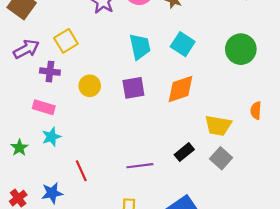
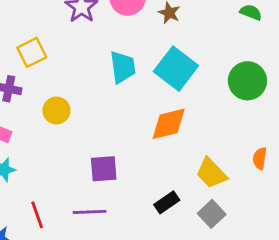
cyan square: (183, 44) -> (176, 69), size x1.4
purple square: (133, 88) -> (104, 169), moved
yellow trapezoid: (218, 126) -> (211, 173), turned 32
purple line: (140, 166) -> (90, 212), moved

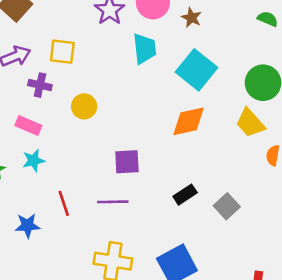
yellow square: (32, 52) -> (62, 52), turned 32
cyan trapezoid: (123, 67) -> (144, 49), moved
yellow trapezoid: (211, 173) -> (250, 123), moved

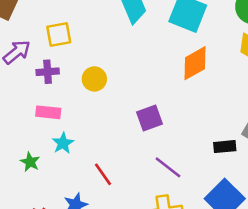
black rectangle: (185, 195) -> (225, 147), moved, turned 45
purple line: (113, 202) -> (168, 167), moved, turned 56

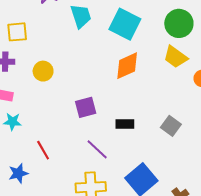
cyan star: (63, 143) -> (12, 122), turned 30
black rectangle: (225, 147) -> (125, 124), moved

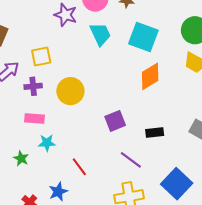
yellow circle: (43, 71) -> (70, 91), size x1.4

